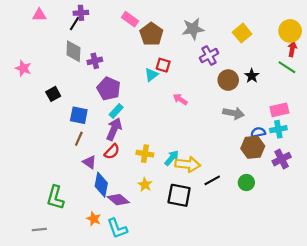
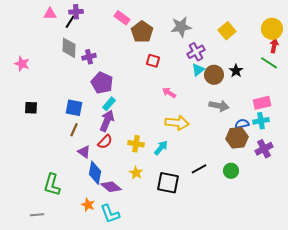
pink triangle: (39, 15) -> (50, 14), moved
cyan triangle: (151, 75) -> (198, 70), moved
black square: (53, 94) -> (31, 108), moved, turned 32
yellow arrow: (188, 164) -> (177, 123), moved

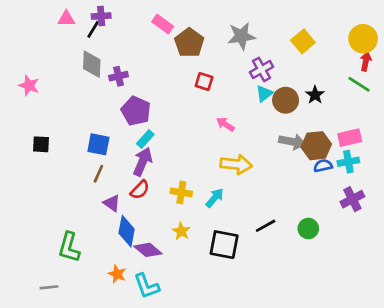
brown hexagon: (237, 138) -> (316, 146), moved

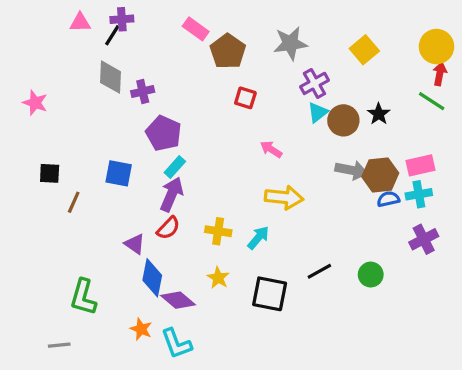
brown line: (98, 174) -> (74, 202), moved

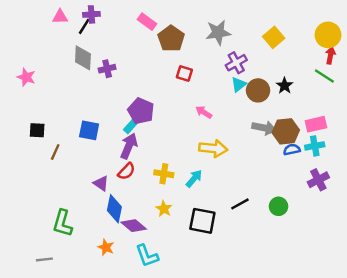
purple pentagon: (164, 133) -> (141, 111), moved
cyan L-shape: (176, 344) -> (147, 256), moved

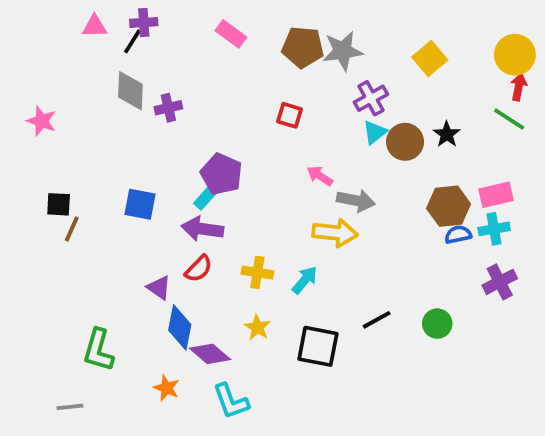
brown pentagon: (171, 39) -> (303, 47), moved, turned -30
gray arrow: (264, 128) -> (356, 201), moved
purple arrow: (129, 146) -> (202, 229), turned -105
brown line: (55, 152) -> (72, 229), moved

